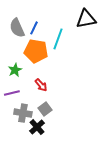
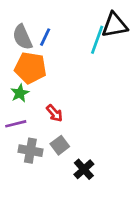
cyan line: (58, 39) -> (97, 40), moved
orange pentagon: (36, 51) -> (30, 68), moved
black cross: (37, 127) -> (84, 169), moved

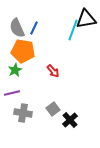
red arrow: (54, 113) -> (53, 71), moved
gray square: (60, 145) -> (53, 109), moved
black cross: (84, 169) -> (70, 120), moved

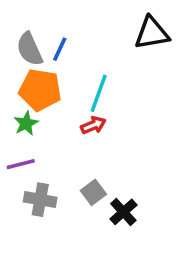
cyan line: (73, 30) -> (99, 93), moved
red arrow: (53, 71) -> (93, 125), turned -72

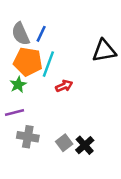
black triangle: (152, 33) -> (104, 51), moved
cyan line: (99, 93) -> (48, 64), moved
gray square: (93, 192) -> (64, 143), moved

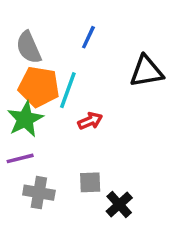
blue line: (41, 34) -> (88, 37), moved
green star: (18, 85) -> (25, 119), size x1.5
gray square: (64, 143) -> (90, 182), moved, turned 35

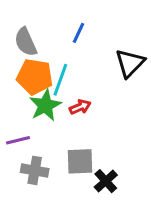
black triangle: (146, 71) -> (130, 63), turned -36
green star: (25, 119) -> (45, 105), moved
gray square: (90, 182) -> (80, 161), size x1.4

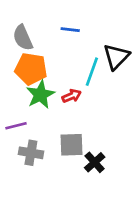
blue line: (79, 33) -> (70, 30), turned 72
cyan line: (60, 80) -> (92, 72), moved

